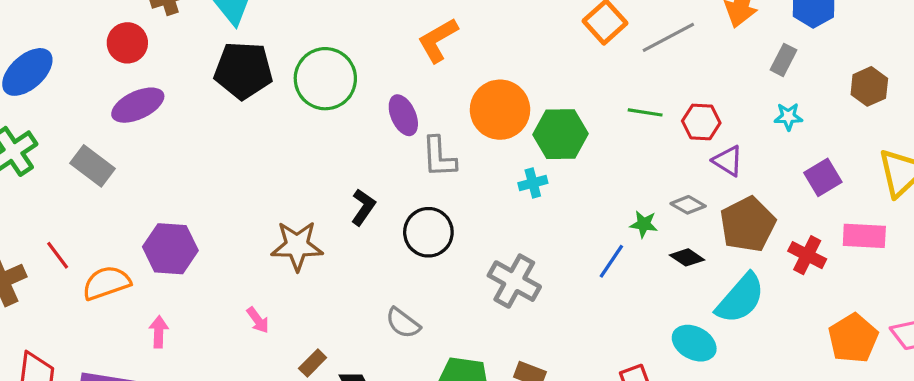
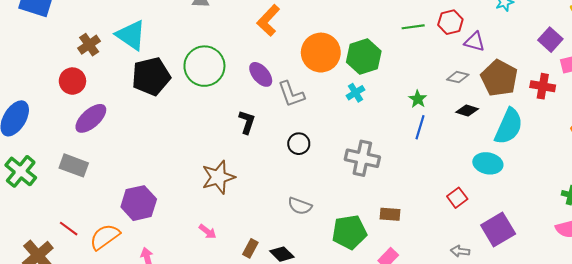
purple square: (823, 177) -> (550, 40), moved
black L-shape: (363, 207) -> (247, 122), moved
green star: (644, 224) -> (418, 99), moved, turned -30
black circle: (428, 232) -> (299, 144), size x0.7

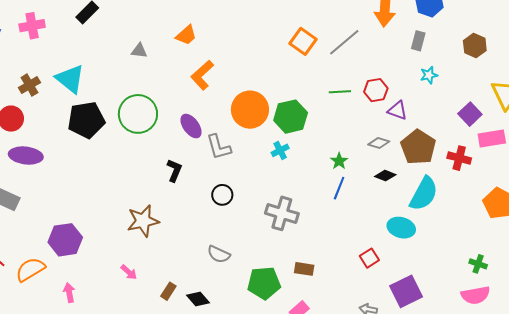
purple ellipse: (91, 118) -> (26, 156), turned 44

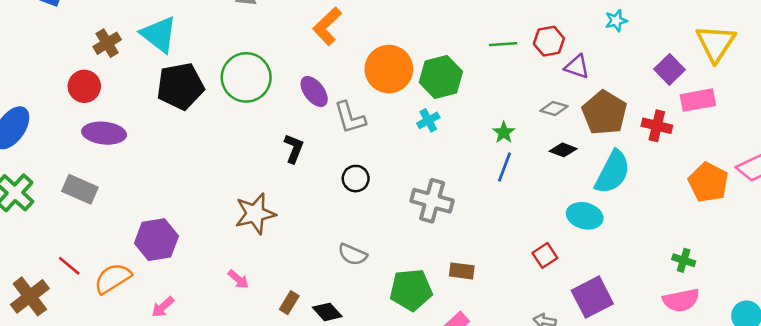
pink arrow: (69, 293) -> (163, 307), turned -120

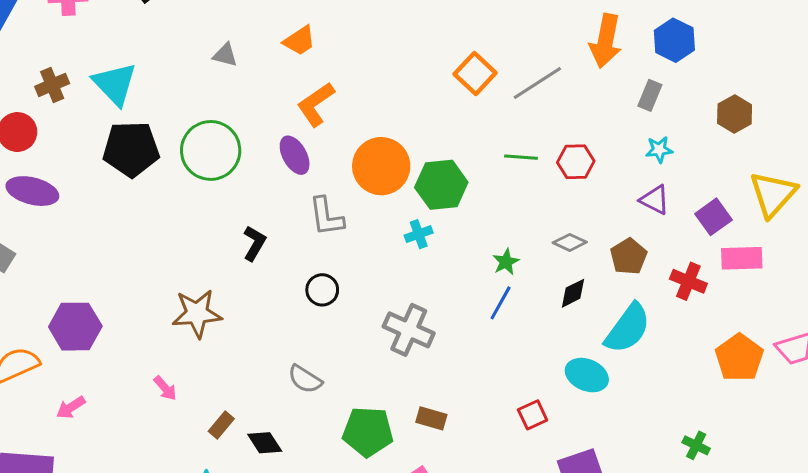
purple triangle: (577, 67) -> (655, 200), moved
purple ellipse: (314, 91) -> (295, 155), moved
brown pentagon: (604, 113) -> (629, 256), size x0.7
black diamond: (563, 150) -> (573, 293), turned -56

